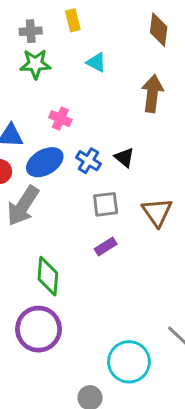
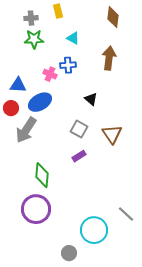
blue cross: (88, 161) -> (68, 65), moved, turned -35
gray square: (106, 204) -> (79, 129), turned 36

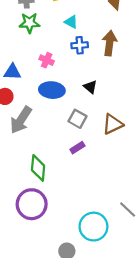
blue cross: (68, 65) -> (80, 45), moved
blue ellipse: (40, 102) -> (52, 90), moved, turned 35
brown triangle: (112, 134) -> (113, 124), turned 40

